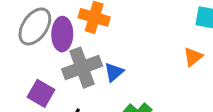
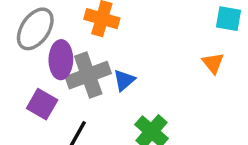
purple ellipse: (62, 34) -> (61, 60), moved
orange triangle: (193, 57) -> (213, 63), turned -30

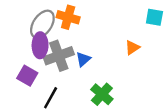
gray ellipse: (35, 29) -> (42, 24), moved
orange triangle: (213, 63) -> (132, 48), moved, turned 35

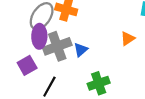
purple square: (27, 76) -> (27, 65), turned 30
green cross: (102, 94) -> (99, 83), turned 30

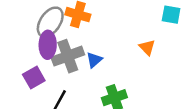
orange triangle: (128, 39) -> (147, 47), turned -40

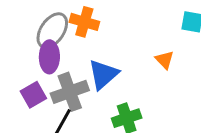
gray cross: (68, 56) -> (70, 92), moved
blue triangle: (94, 60) -> (103, 74), size x1.6

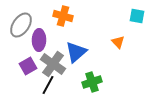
gray ellipse: (52, 31) -> (21, 25), moved
gray cross: (70, 92) -> (53, 64), turned -35

